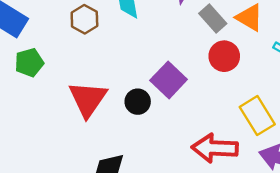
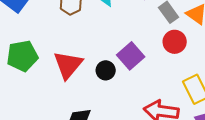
green pentagon: (29, 63) -> (22, 56), moved, size x1.4

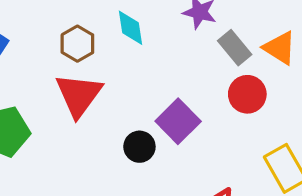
red triangle: (68, 65) -> (79, 95), moved

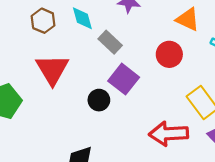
brown hexagon: (77, 44) -> (43, 21), moved
gray rectangle: (235, 48) -> (110, 42), moved

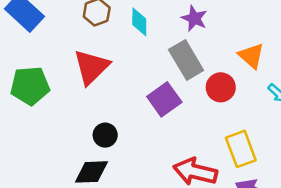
gray rectangle: (110, 42) -> (186, 60), moved, size x1.4
black circle: (99, 100) -> (105, 135), moved

